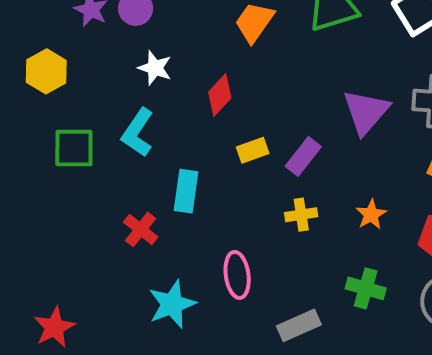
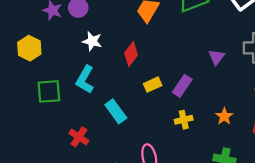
purple triangle: (366, 112) -> (217, 57), size x0.6
cyan rectangle: (186, 191) -> (116, 111), turned -40
red cross: (141, 229) -> (79, 137), moved

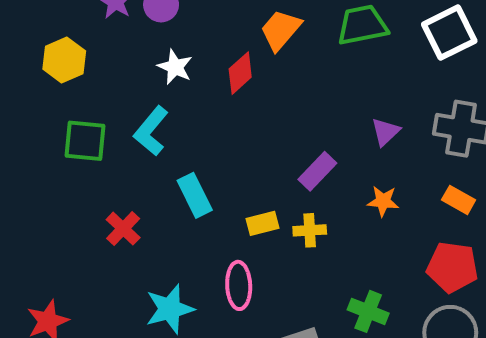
red diamond: (131, 54) -> (240, 73), moved
yellow rectangle: (153, 85) -> (262, 223), moved
orange star: (224, 116) -> (383, 201), moved, turned 30

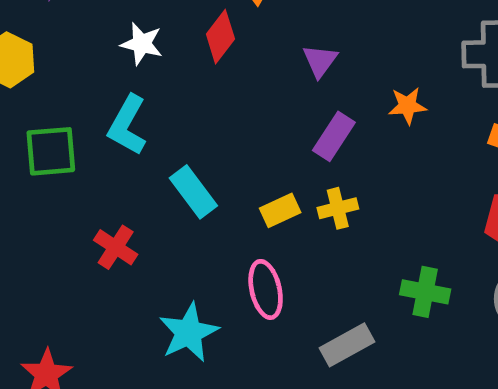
purple triangle: (385, 132) -> (320, 61), moved
orange star: (383, 201) -> (407, 106), moved

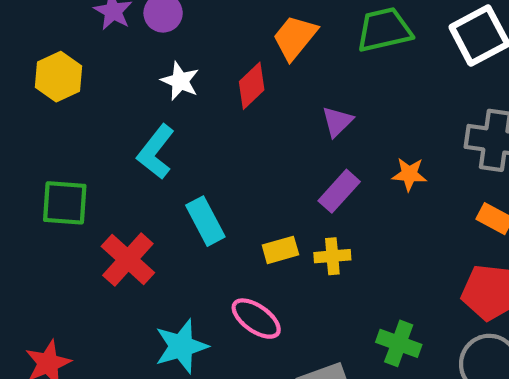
green square: (51, 151) -> (65, 203), moved
red cross: (116, 247) -> (128, 260), size x1.4
pink ellipse: (266, 289) -> (256, 319), turned -51

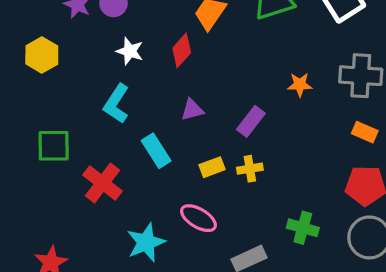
purple triangle: (337, 122) -> (192, 110), moved, turned 35
orange star: (409, 174) -> (300, 85), moved

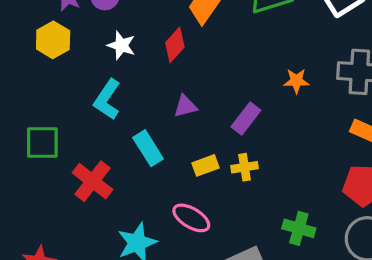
yellow hexagon: (42, 55) -> (53, 40), moved

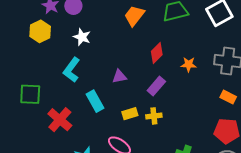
red diamond: (175, 45) -> (157, 53), moved

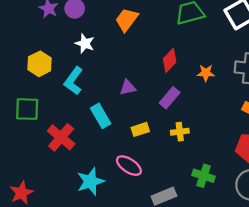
orange trapezoid: (134, 16) -> (127, 20), moved
yellow hexagon: (40, 31) -> (40, 64), moved
yellow cross: (154, 116) -> (180, 132), moved

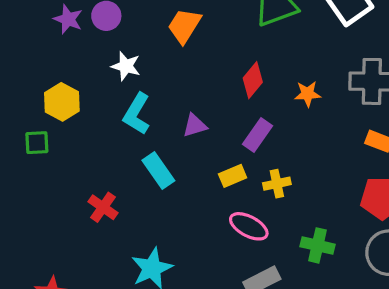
cyan L-shape: (73, 81) -> (137, 114), moved
green square: (27, 109) -> (37, 143), moved, size x0.7
yellow rectangle: (140, 129) -> (233, 176), moved
red cross: (61, 137) -> (103, 207), size x0.7
pink ellipse: (129, 166) -> (249, 226), moved

